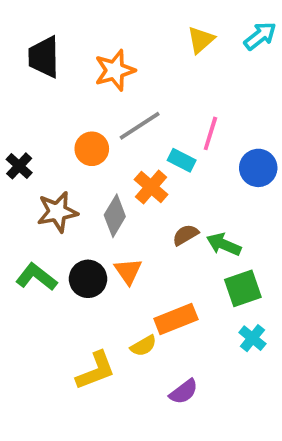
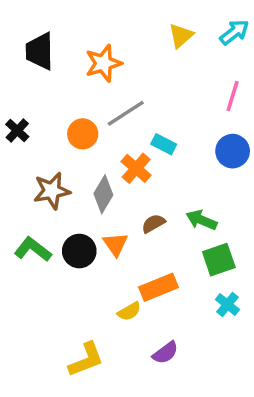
pink line: (210, 133) -> (233, 96), moved
black cross: (19, 166) -> (17, 130), moved
brown semicircle: (186, 235) -> (153, 223), moved
yellow L-shape: (96, 371) -> (86, 360), moved

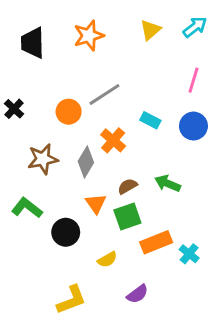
orange star: (103, 63) -> (89, 36), moved
cyan rectangle: (164, 144) -> (150, 120), moved
black circle: (79, 251) -> (66, 232), moved
green square: (219, 260) -> (127, 216), moved
orange rectangle: (158, 287) -> (156, 242), moved

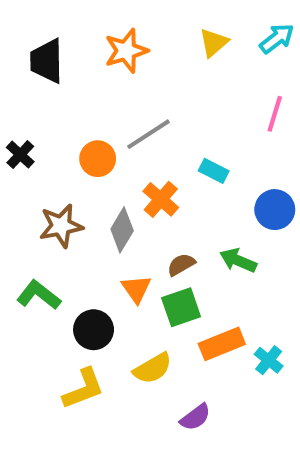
blue circle: (193, 126) -> (275, 210), moved
yellow semicircle: (107, 260) -> (153, 368), size x1.4
yellow L-shape: (71, 300) -> (83, 389), moved

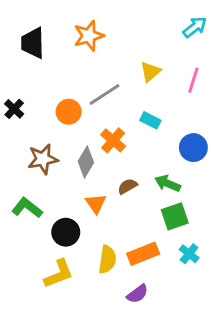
yellow triangle: (214, 43) -> (150, 72), moved
green square: (181, 307) -> (175, 216), moved
orange rectangle: (222, 344) -> (143, 254), moved
yellow semicircle: (153, 368) -> (107, 259), turned -52

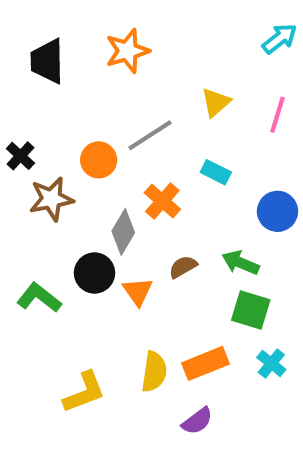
brown star: (43, 159) -> (51, 199), moved
green square: (175, 216) -> (251, 310), turned 36
black circle: (66, 232) -> (95, 273), moved

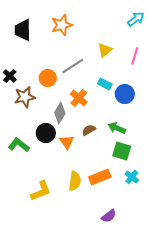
blue circle: (277, 211) -> (125, 94), moved
purple semicircle: (197, 421) -> (109, 216), moved

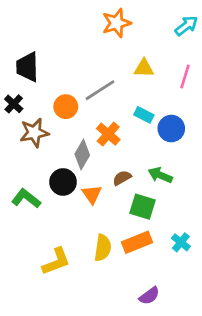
orange star: (62, 25) -> (116, 23), moved
black trapezoid: (23, 30) -> (27, 67), moved
yellow triangle: (105, 50) -> (144, 68), turned 42
green square: (122, 151) -> (142, 207), moved

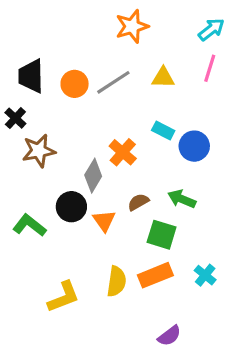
pink line: (185, 76) -> (210, 68), moved
gray line: (100, 90) -> (113, 82), moved
orange circle: (66, 107) -> (75, 84), moved

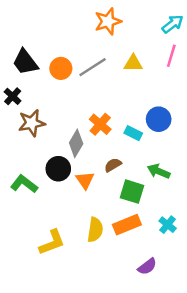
black trapezoid: (31, 76) -> (25, 62), turned -36
cyan rectangle: (163, 131) -> (133, 133), moved
green arrow: (182, 199) -> (159, 171), moved
purple semicircle: (169, 336) -> (147, 267), moved

